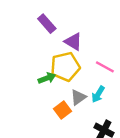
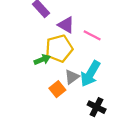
pink line: (105, 67) -> (92, 35), moved
cyan arrow: (98, 94) -> (90, 74), size x1.6

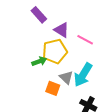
gray triangle: (72, 77) -> (66, 77), turned -40
orange square: (57, 89) -> (53, 88), turned -32

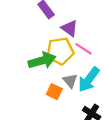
pink line: (85, 40) -> (84, 49), moved
green arrow: (39, 61) -> (42, 61), size x1.6

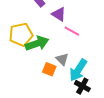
yellow pentagon: (60, 51) -> (21, 34), moved
cyan arrow: (89, 79) -> (78, 70), moved

